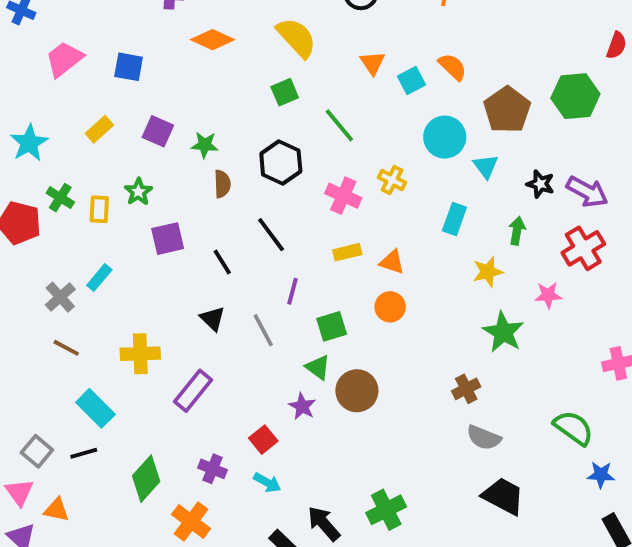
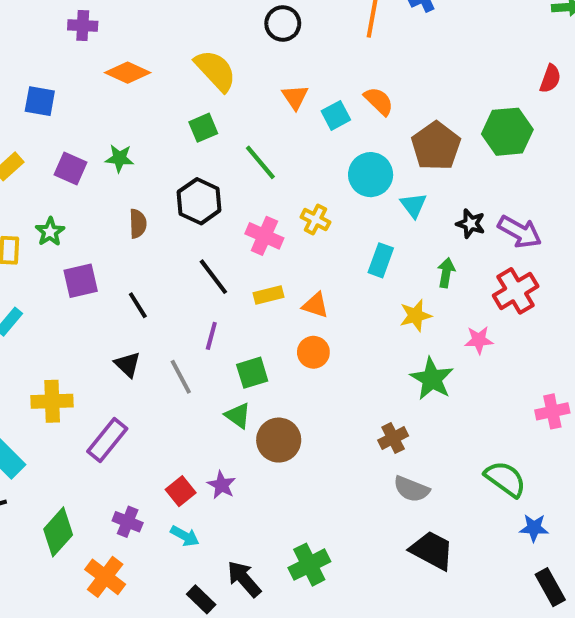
green star: (205, 145) -> (119, 158), moved
black line: (271, 235) -> (213, 277), moved
purple star: (302, 406) -> (222, 485), moved

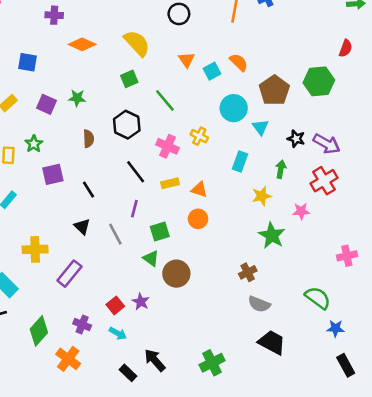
green cross: (309, 565) -> (212, 363), moved

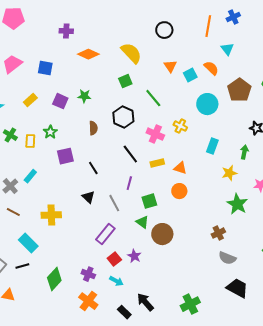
cyan triangle: (260, 127) -> (227, 49), moved
purple rectangle: (69, 274) -> (105, 234), moved
orange cross: (68, 359) -> (88, 301), moved

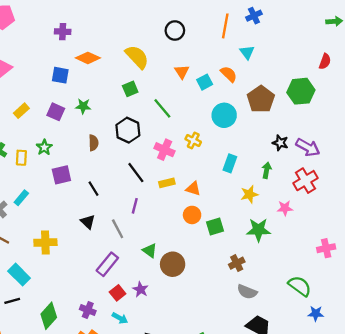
blue square: (45, 68) -> (60, 75), moved
green square: (149, 201) -> (215, 226), moved
green star: (237, 204) -> (259, 230), turned -30

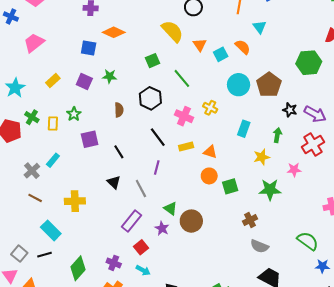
yellow semicircle: (137, 57) -> (172, 31), moved
brown pentagon: (261, 99) -> (269, 85), moved
purple star: (141, 289) -> (162, 228), moved

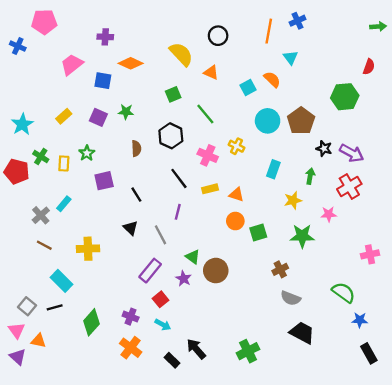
yellow semicircle: (172, 31) -> (181, 54), moved
pink trapezoid: (34, 43) -> (72, 64), moved
orange triangle: (200, 45) -> (211, 73), moved, turned -32

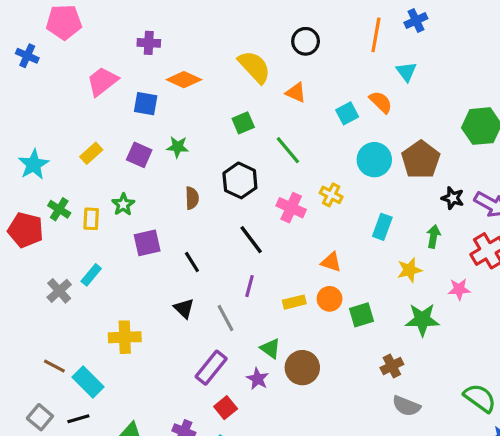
yellow rectangle: (210, 189) -> (294, 302), moved
brown line: (44, 245) -> (54, 366), moved

